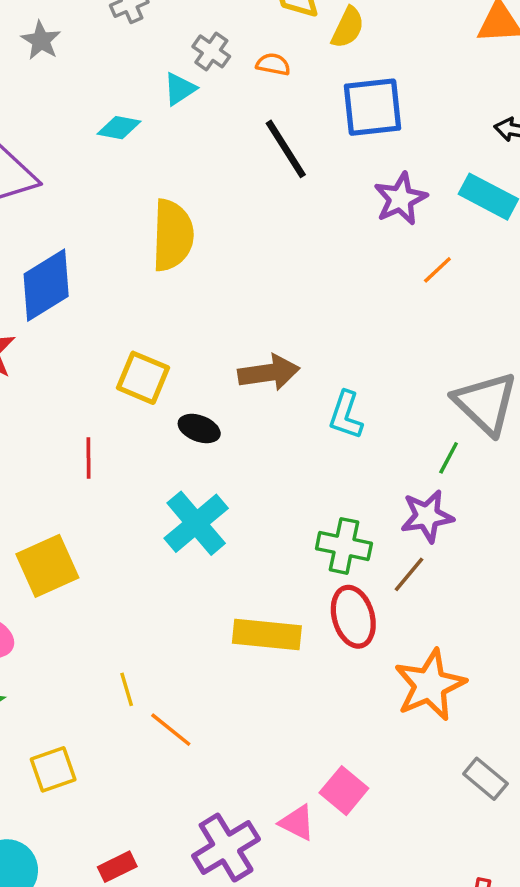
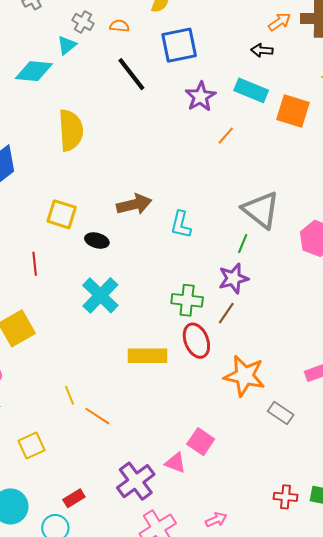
cyan diamond: (119, 128) -> (34, 71), size x1.5
orange star: (430, 685) -> (244, 376), turned -30
gray rectangle: (485, 779) -> (281, 413), moved

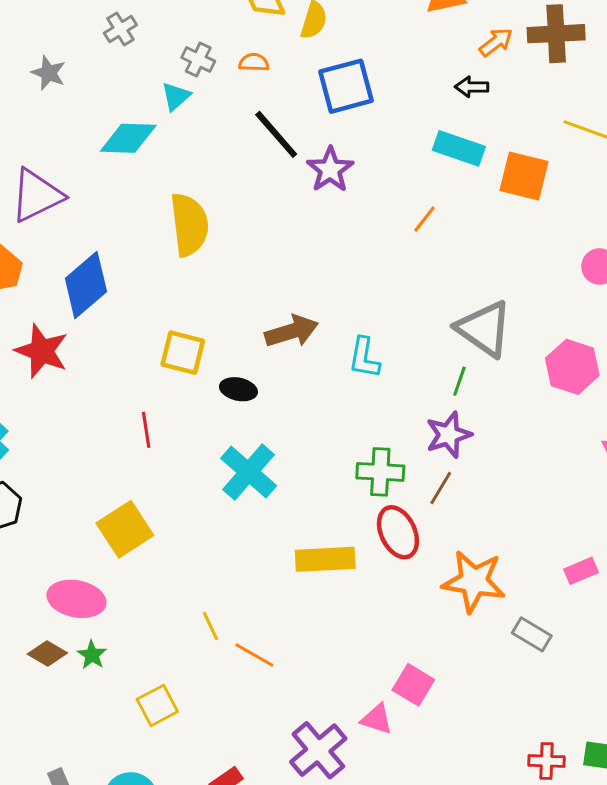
purple star: (200, 97) -> (330, 170), moved

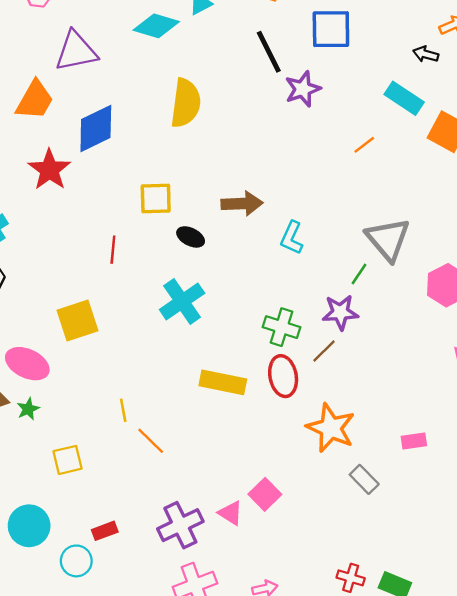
yellow square: (183, 353) -> (156, 198), turned -30

